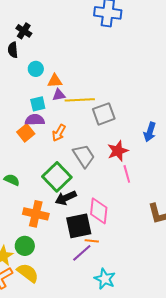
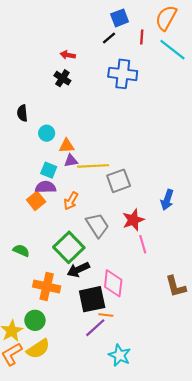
black cross: (24, 31) -> (62, 78), moved
cyan square: (38, 104) -> (49, 170), turned 35
yellow semicircle: (28, 273) -> (38, 349), turned 110

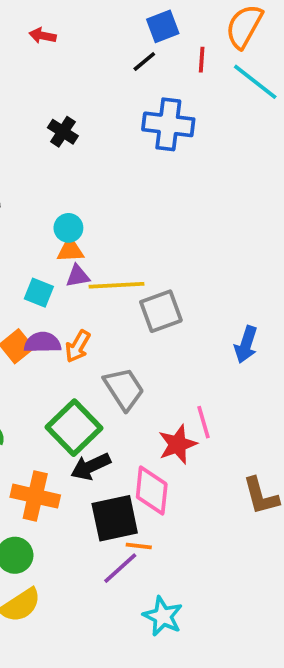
red arrow: (68, 55) -> (43, 36), moved
cyan circle: (47, 133) -> (68, 228), moved
purple semicircle: (46, 187) -> (43, 343), moved
red star: (133, 220) -> (178, 444), moved

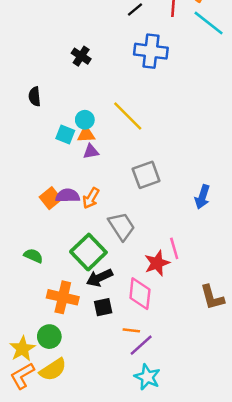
yellow line: (117, 285) -> (128, 116), moved, turned 48
cyan square: (39, 293) -> (65, 134), moved
black square: (115, 518) -> (103, 307), moved, size x0.6
purple line: (120, 568) -> (141, 345), moved

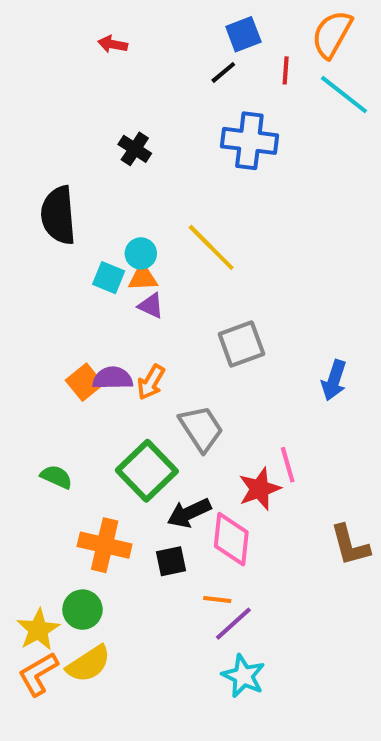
black semicircle: (35, 96) -> (58, 215), size x1.8
purple triangle: (91, 152) -> (151, 306), turned 35
black arrow: (100, 278) -> (189, 513), moved

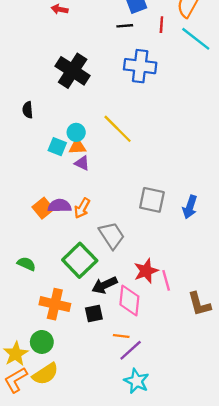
black line: (223, 72) -> (125, 26), turned 35
black cross: (135, 149) -> (73, 71), size x1.8
black semicircle: (58, 215) -> (28, 110), size x0.5
gray square: (241, 344) -> (152, 200), moved, turned 32
pink line: (288, 465) -> (166, 280), moved

